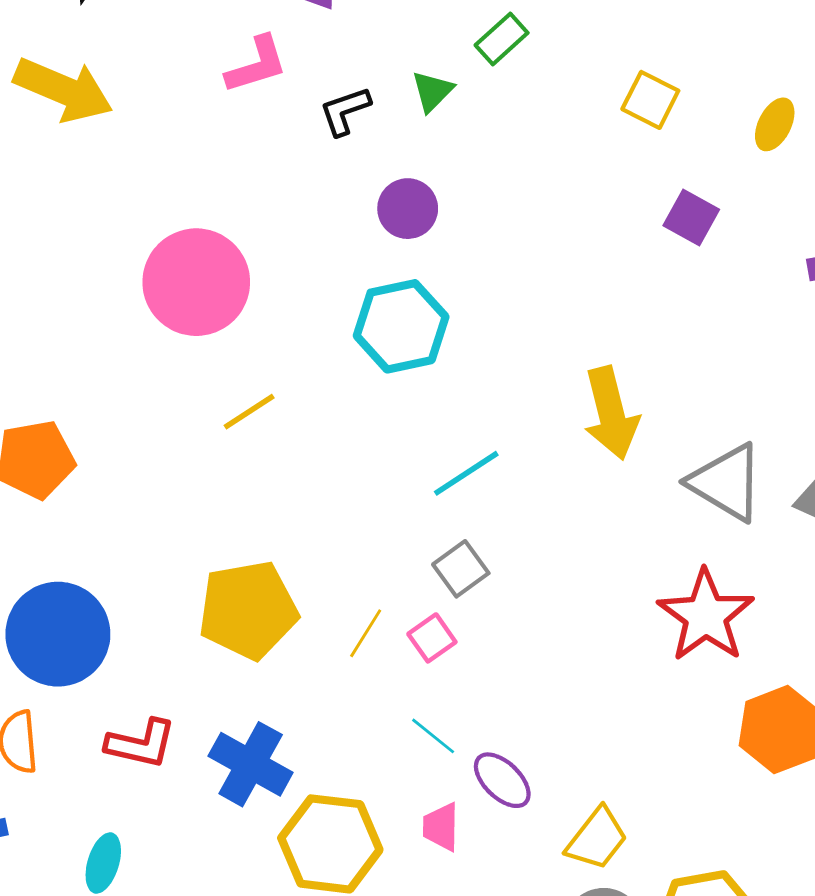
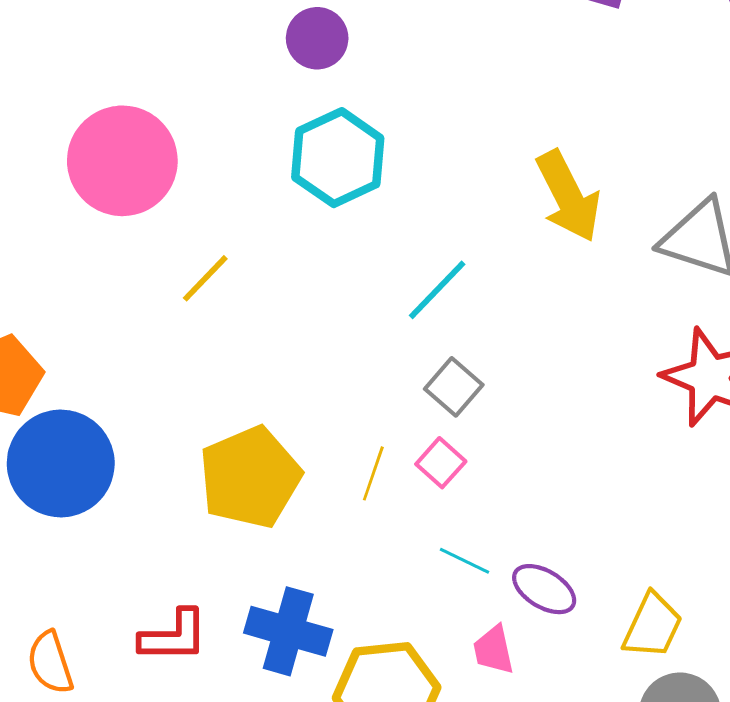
blue circle: (58, 634) -> (61, 463), moved

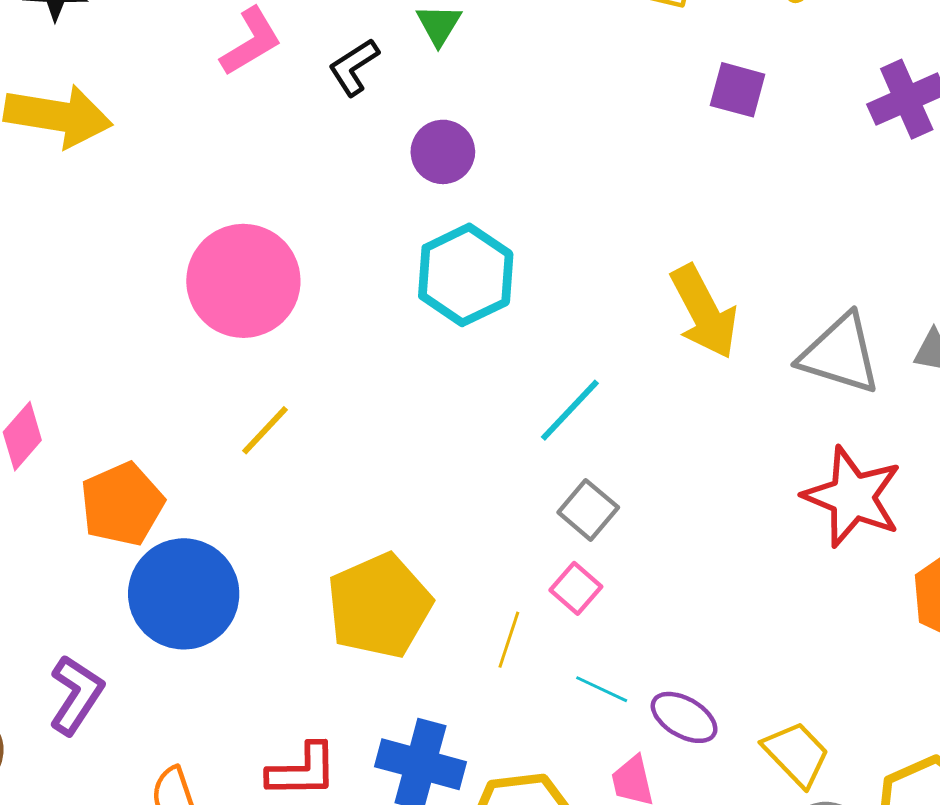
yellow line: (205, 278) -> (265, 430), moved
yellow line: (373, 473) -> (509, 640), moved
yellow trapezoid: (652, 626) -> (796, 754), turned -68

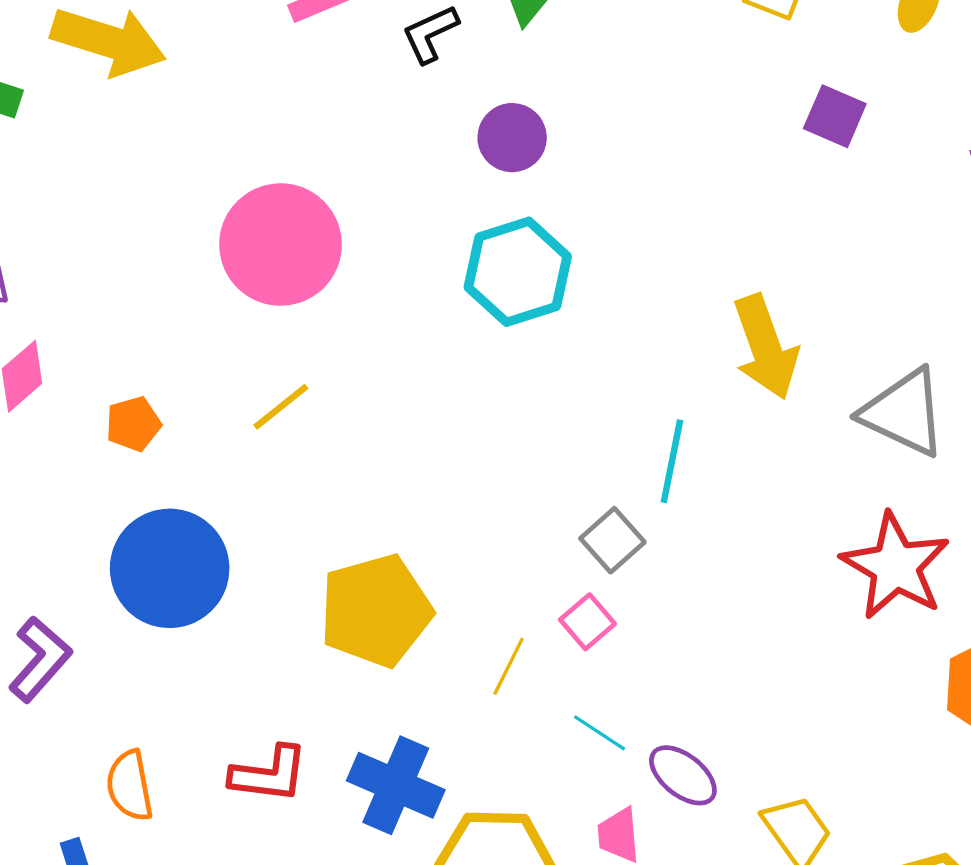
cyan line: (570, 410) -> (672, 461), moved, turned -40
orange pentagon: (122, 504) -> (133, 424), moved, size x0.6

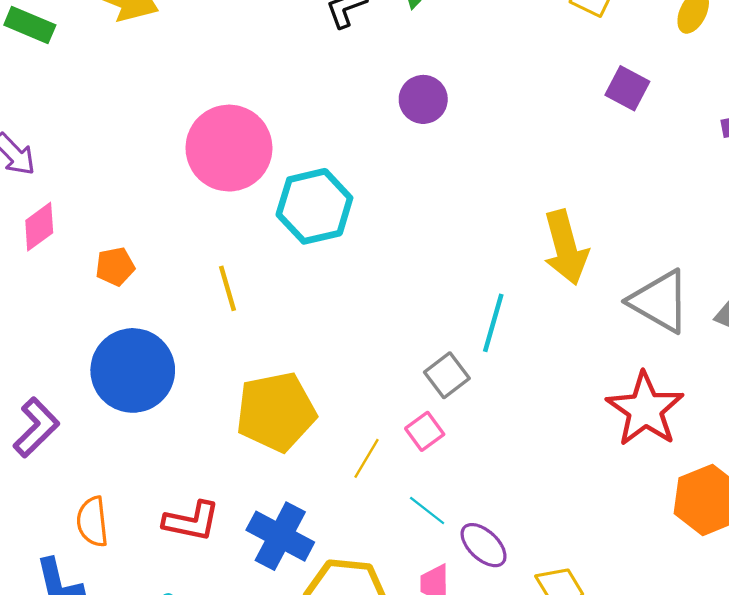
purple circle: (512, 138) -> (423, 99), moved
cyan hexagon: (518, 272) -> (314, 206), moved
yellow line: (281, 407) -> (228, 288), moved, turned -72

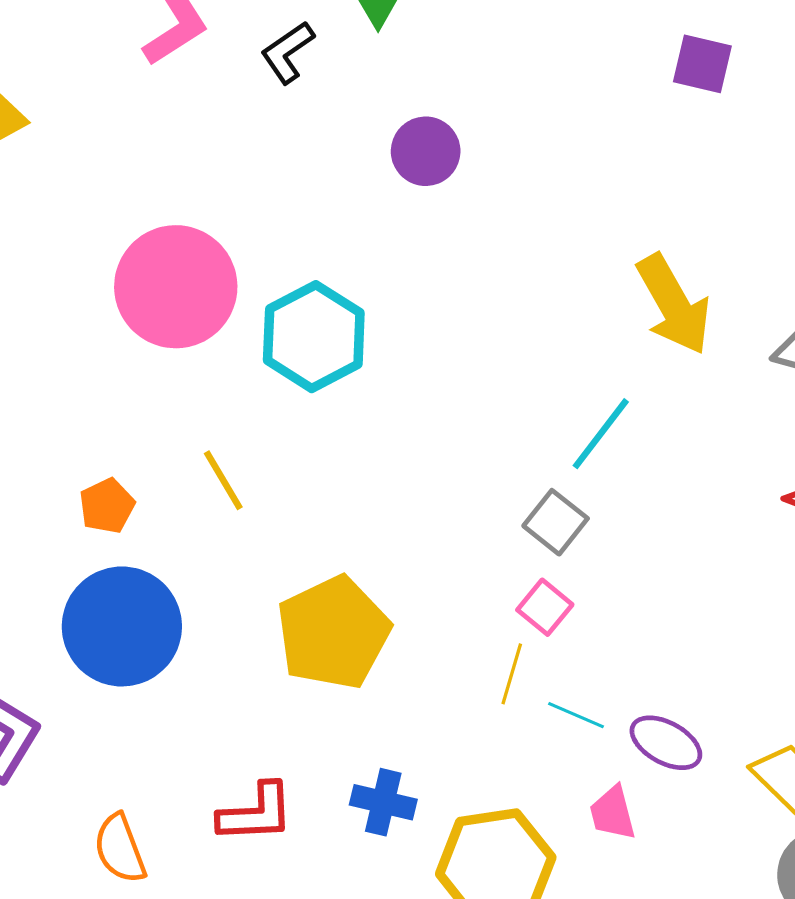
orange pentagon: (115, 266) -> (107, 506), moved
cyan line: (493, 323) -> (601, 434), turned 36
yellow line: (367, 458) -> (512, 674), moved
blue cross: (280, 536) -> (383, 802), size x0.7

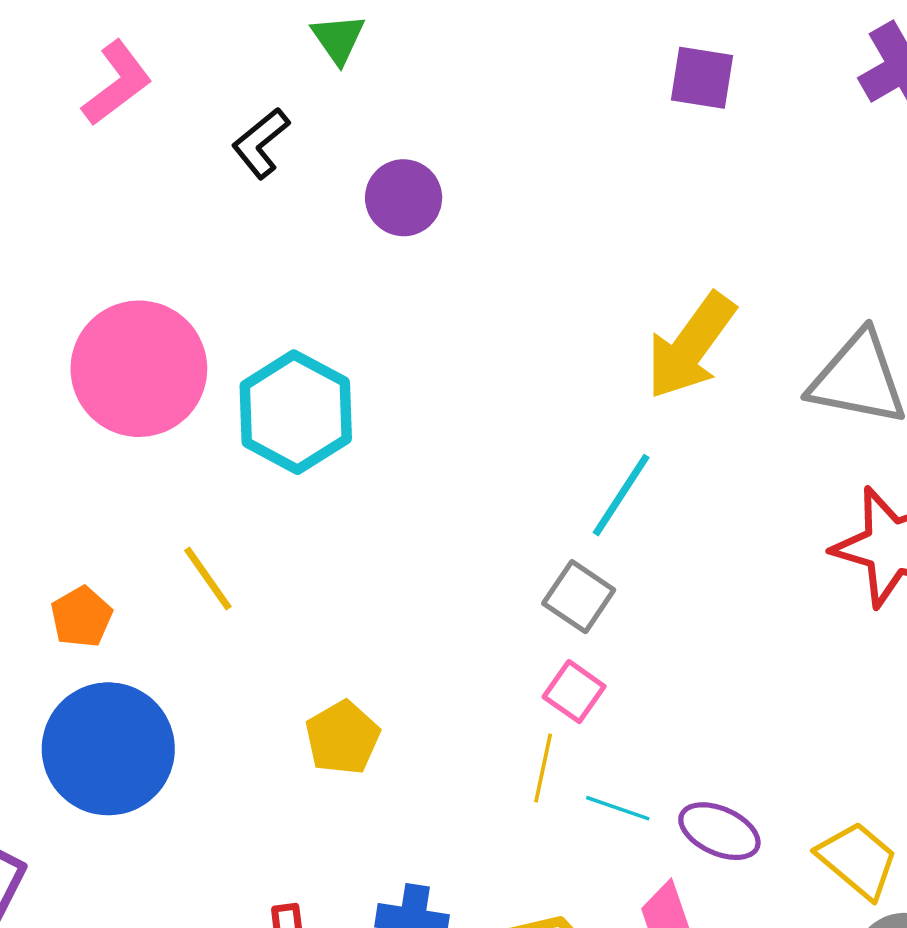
black L-shape: (288, 52) -> (261, 143), moved
yellow arrow: (674, 304) -> (691, 346), turned 70
yellow pentagon: (333, 633) -> (342, 738), size x0.6

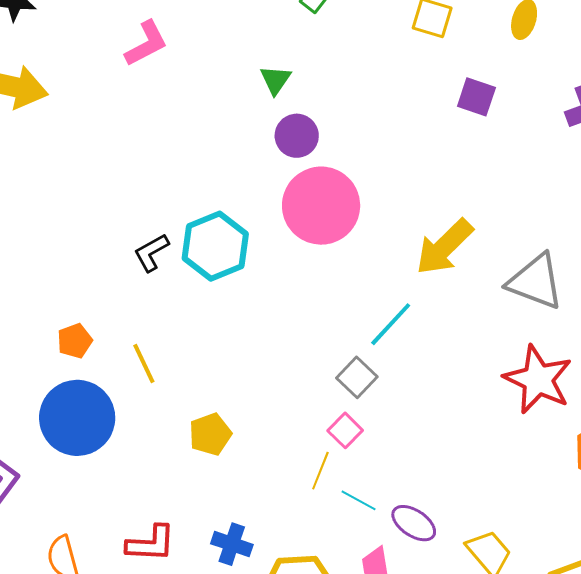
green triangle: (338, 39) -> (275, 80), moved
black L-shape: (261, 143) -> (151, 252), moved
pink circle: (139, 369) -> (321, 206), moved
yellow line: (208, 579) -> (144, 364), moved

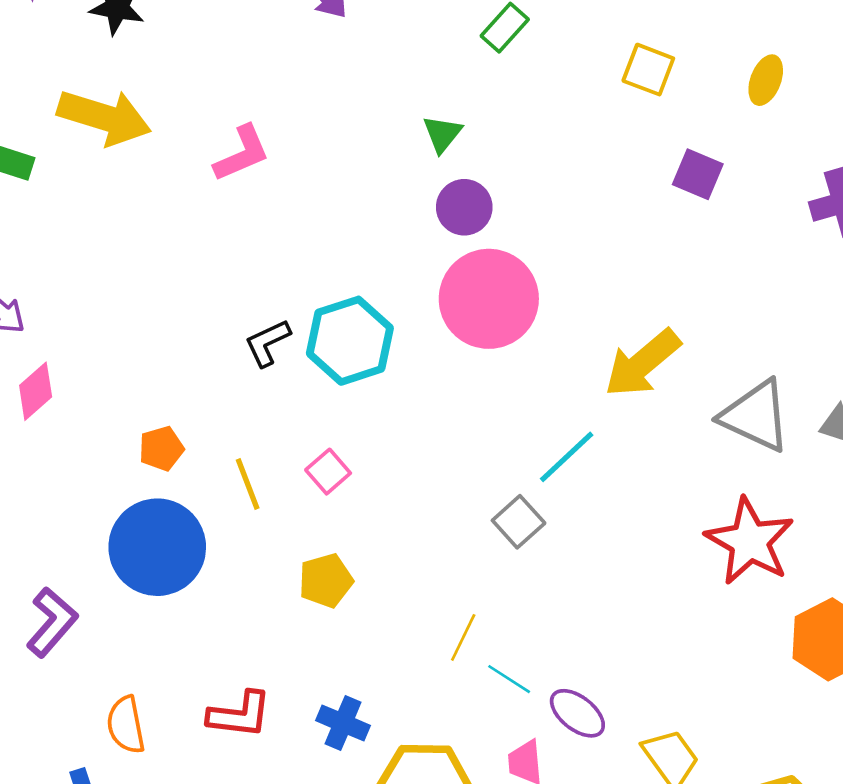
pink L-shape: (146, 44) -> (242, 154), moved
pink square: (345, 430) -> (328, 472), moved

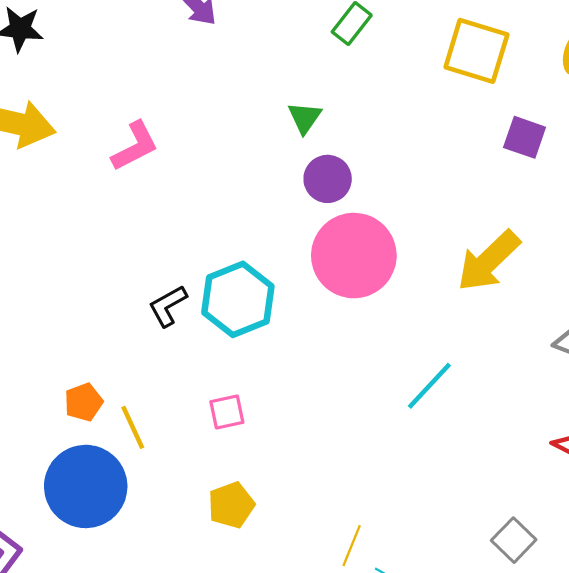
yellow square: (648, 70) -> (476, 51), size x1.5
yellow arrow: (642, 363) -> (488, 261), moved
pink square: (328, 472) -> (227, 412), turned 33
yellow line: (248, 484) -> (133, 427), moved
gray square: (519, 522) -> (514, 540), moved

